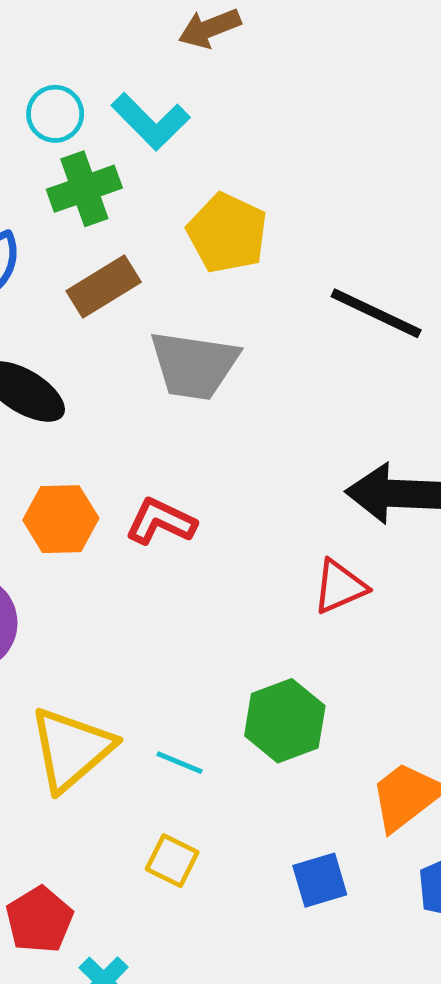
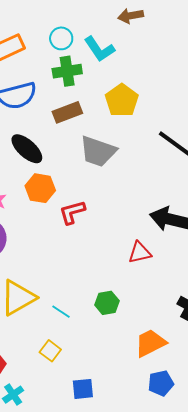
orange hexagon: (61, 519) -> (40, 188), moved
red L-shape: (161, 521) -> (72, 212), turned -52
green hexagon: (285, 721) -> (107, 303), size x0.7
blue square: (320, 880) -> (83, 389), moved

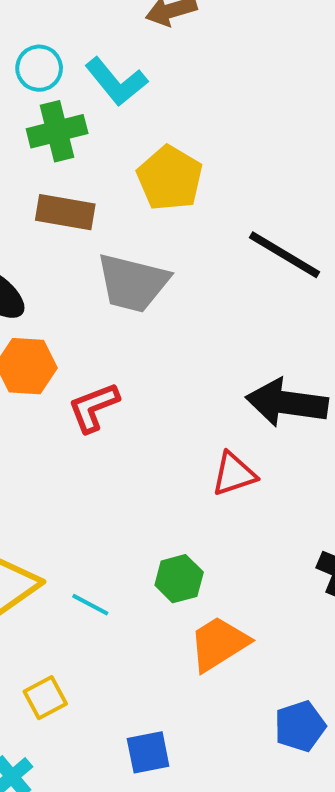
brown rectangle: (67, 112) -> (65, 212), turned 36
orange trapezoid: (150, 343) -> (219, 644), moved
yellow square: (50, 351) -> (45, 698), moved, turned 30

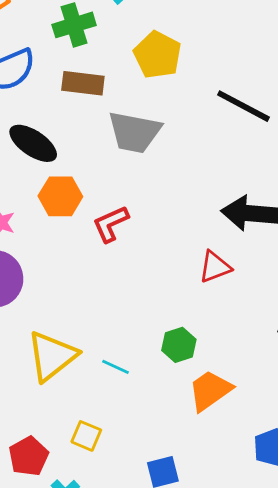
yellow square: (45, 698) -> (86, 436), turned -36

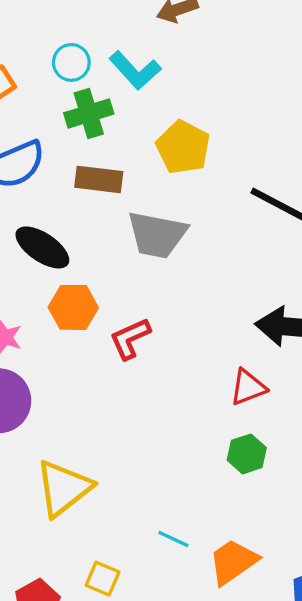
green hexagon: (179, 345) -> (247, 454), moved
cyan line: (116, 367) -> (173, 539), moved
orange trapezoid: (210, 390) -> (233, 562), moved

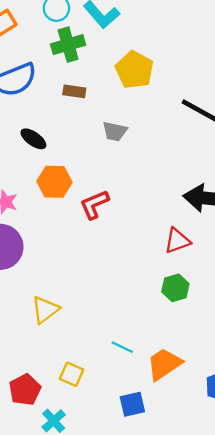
brown rectangle: (99, 179) -> (74, 91), size x0.7
gray trapezoid: (157, 235) -> (115, 131), size x0.6
black ellipse: (42, 247) -> (33, 139), size x0.7
yellow triangle: (64, 488) -> (45, 310), size x0.7

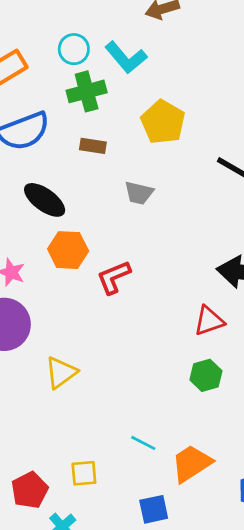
black ellipse: (33, 139) -> (45, 200), size x1.4
yellow triangle: (45, 310) -> (61, 373), moved
yellow square: (72, 374) -> (84, 473), turned -30

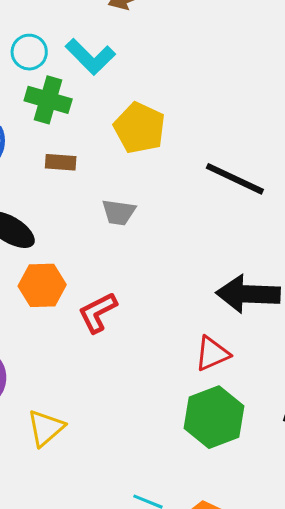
green cross: (87, 91) -> (48, 100), turned 36
green hexagon: (206, 375) -> (214, 417), size x1.6

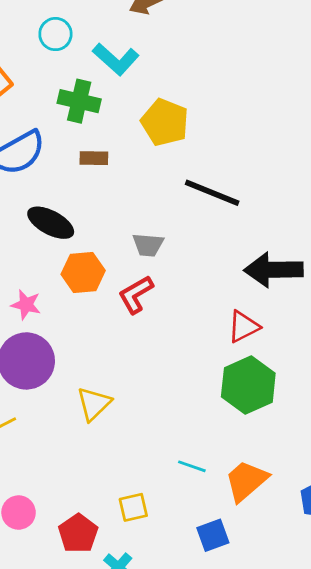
cyan circle: (29, 52) -> (55, 34), moved
black line: (235, 179) -> (212, 193), moved
gray trapezoid: (119, 212) -> (148, 245), moved

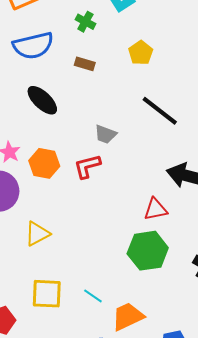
green cross: (79, 101) -> (85, 22), size x0.7
yellow pentagon: (165, 122) -> (141, 53), size x0.7
orange hexagon: (83, 272) -> (44, 163), moved
yellow square: (133, 507) -> (47, 294), moved, size x1.5

